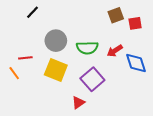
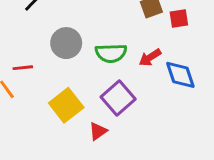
yellow square: (56, 70) -> (66, 105), moved, turned 30

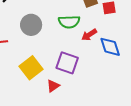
green semicircle: (111, 53) -> (69, 22), moved
purple square: (118, 98) -> (67, 63), turned -30

